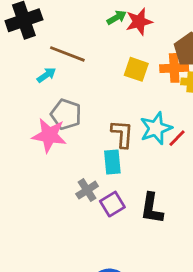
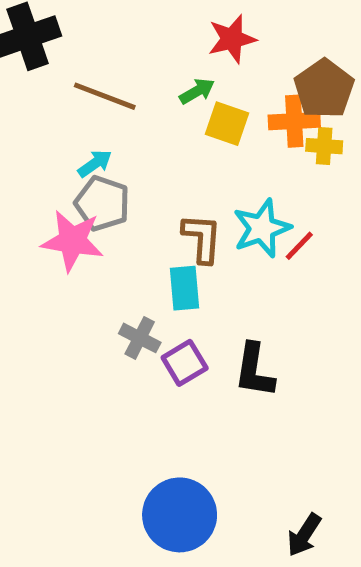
green arrow: (117, 17) -> (197, 91), moved
cyan arrow: (46, 75) -> (95, 163), moved
gray cross: (87, 190) -> (140, 338), turned -30

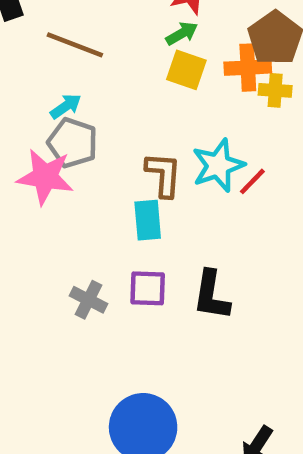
green arrow: (197, 91) -> (182, 33), moved
gray cross: (140, 338) -> (88, 300), moved
purple square: (185, 363) -> (148, 288), turned 33

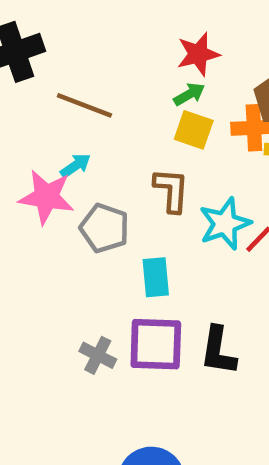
gray pentagon: (73, 143) -> (104, 228), moved
brown L-shape: (164, 175) -> (171, 190), moved
pink star: (45, 177) -> (46, 197), moved
purple square: (148, 288) -> (156, 344), size x1.5

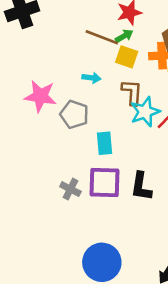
brown line: (84, 105) -> (102, 37), moved
cyan arrow: (75, 166) -> (91, 78), moved, turned 42
brown L-shape: (171, 190) -> (132, 92), moved

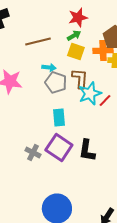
brown line: (102, 37) -> (38, 42), moved, turned -35
gray pentagon: (74, 114) -> (56, 82), moved
purple square: (104, 182) -> (59, 148), turned 32

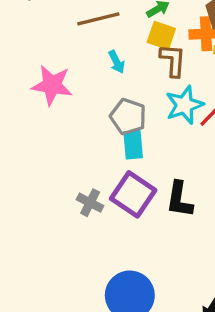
cyan arrow: (49, 68) -> (117, 62), turned 56
brown L-shape: (80, 78) -> (173, 60), moved
gray pentagon: (56, 82) -> (128, 117), moved

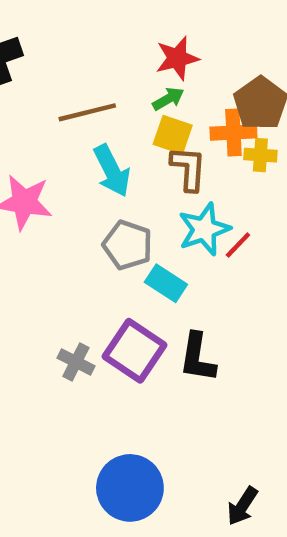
cyan arrow: (117, 62) -> (112, 171), size x1.6
cyan rectangle: (133, 145) -> (166, 283), moved, turned -52

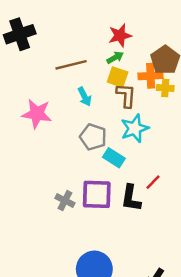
cyan arrow: (112, 171) -> (85, 97), size x0.7
red line: (238, 245) -> (153, 182), moved
purple square: (134, 351) -> (97, 194), turned -32

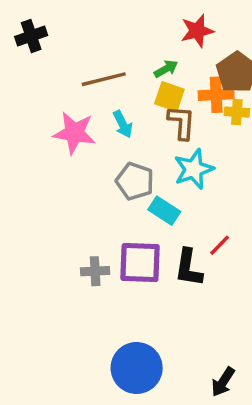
black cross: (20, 34) -> (31, 36), size x0.7
red star: (120, 35) -> (197, 31), moved
pink star: (37, 114) -> (74, 133), moved
gray cross: (65, 201) -> (95, 271), turned -30

